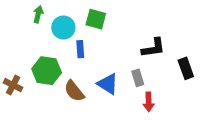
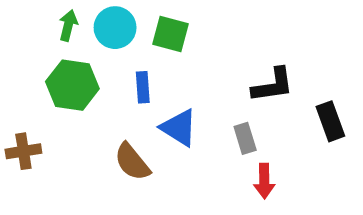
cyan circle: (63, 28) -> (115, 28), moved
green hexagon: (47, 71) -> (72, 85), moved
blue triangle: (108, 84) -> (179, 128), moved
brown cross: (13, 85) -> (23, 151), turned -36

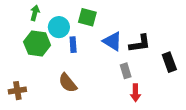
cyan circle: (115, 28) -> (59, 27), moved
blue triangle: (179, 128) -> (112, 41), moved
brown cross: (23, 151) -> (17, 91), moved

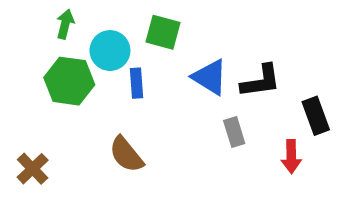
brown cross: (17, 91) -> (33, 169), turned -35
red arrow: (135, 93) -> (291, 156), moved

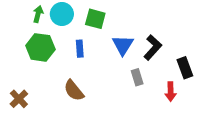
cyan circle: (110, 51) -> (62, 14), moved
blue triangle: (210, 77) -> (123, 45), turned 30
black L-shape: (261, 81) -> (153, 47), turned -40

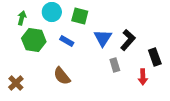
green arrow: (38, 14) -> (22, 18), moved
blue rectangle: (80, 49) -> (67, 41), turned -56

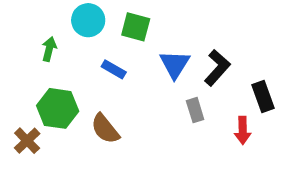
green arrow: (22, 18) -> (49, 49), moved
green hexagon: (34, 40) -> (58, 108), moved

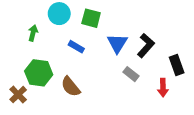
gray rectangle: (195, 110) -> (131, 74), turned -35

